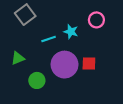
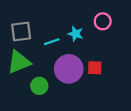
gray square: (25, 15) -> (21, 32), moved, turned 30
green triangle: (18, 58) -> (19, 62), size x1.6

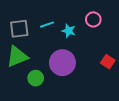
cyan line: (52, 42) -> (47, 25), moved
red square: (95, 68) -> (108, 62), moved, turned 32

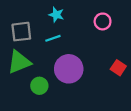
cyan line: (47, 25) -> (53, 38), moved
cyan star: (69, 31) -> (56, 15), moved

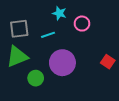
cyan star: (56, 15) -> (59, 13), moved
pink circle: (103, 21) -> (82, 24), moved

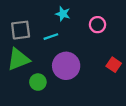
pink circle: (82, 24) -> (97, 25), moved

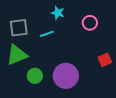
red square: (114, 65) -> (105, 60), turned 32
purple circle: (66, 66) -> (66, 76), moved

